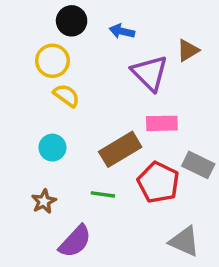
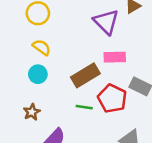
yellow semicircle: (66, 95) -> (42, 47), moved
green line: (103, 194) -> (84, 107), moved

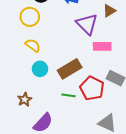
pink rectangle: (115, 57) -> (102, 46), moved
cyan circle: (38, 74) -> (40, 69), moved

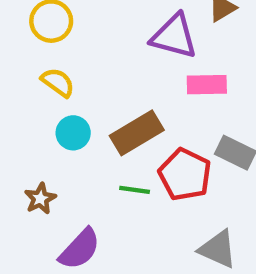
purple triangle: (87, 24) -> (174, 36), turned -30

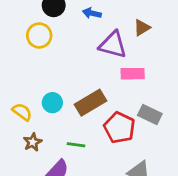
yellow semicircle: (58, 82) -> (22, 112), moved
green line: (135, 190) -> (76, 145), moved

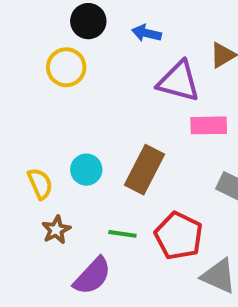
brown rectangle: (91, 103) -> (144, 170), turned -32
yellow semicircle: (22, 112) -> (40, 184), turned 30
red pentagon: (119, 128) -> (179, 236), moved

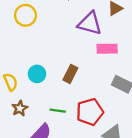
brown rectangle: (144, 170) -> (70, 74), size x0.7
red pentagon: (179, 236) -> (90, 112), turned 30

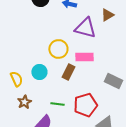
yellow circle: (25, 15) -> (58, 49), moved
pink rectangle: (107, 49) -> (84, 57), moved

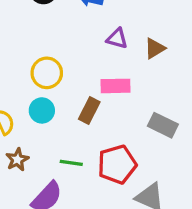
brown triangle: (107, 15) -> (155, 48), moved
purple triangle: (85, 28) -> (117, 39), size x0.6
yellow circle: (58, 49) -> (47, 73), moved

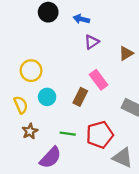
purple triangle: (117, 39) -> (92, 42), moved, turned -49
yellow circle: (47, 73) -> (31, 71), moved
pink rectangle: (115, 86) -> (99, 80), turned 54

